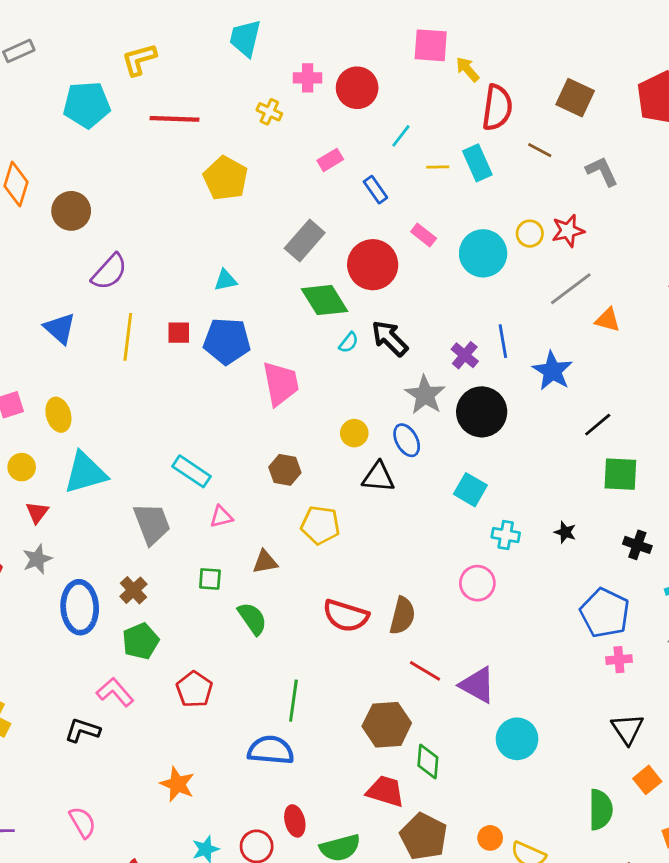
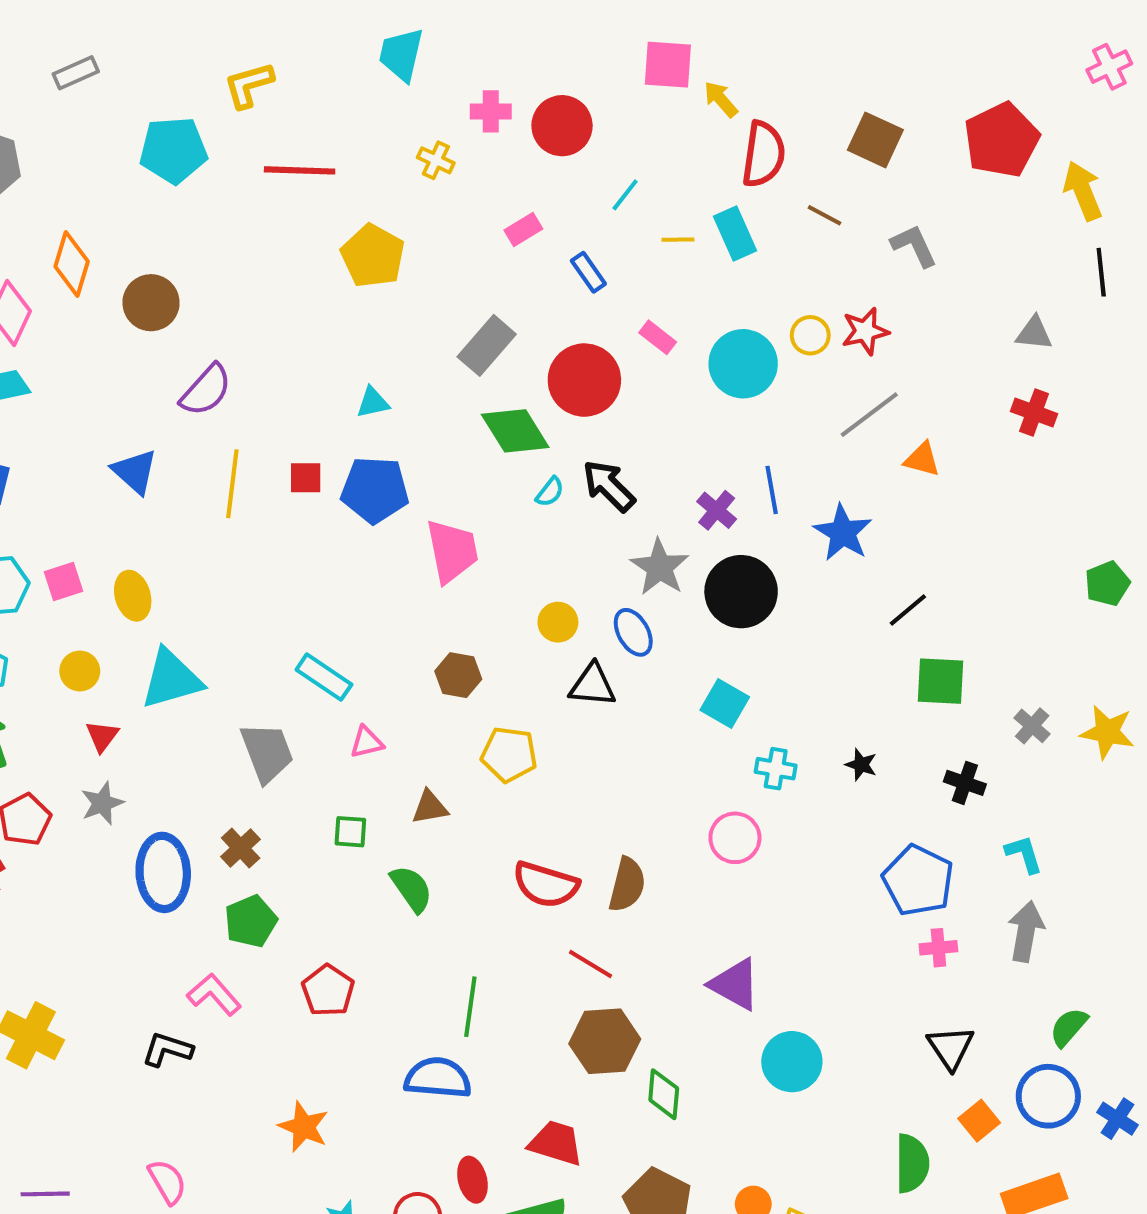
red line: (425, 671) -> (590, 964), moved
red trapezoid: (385, 791) -> (556, 1143), moved

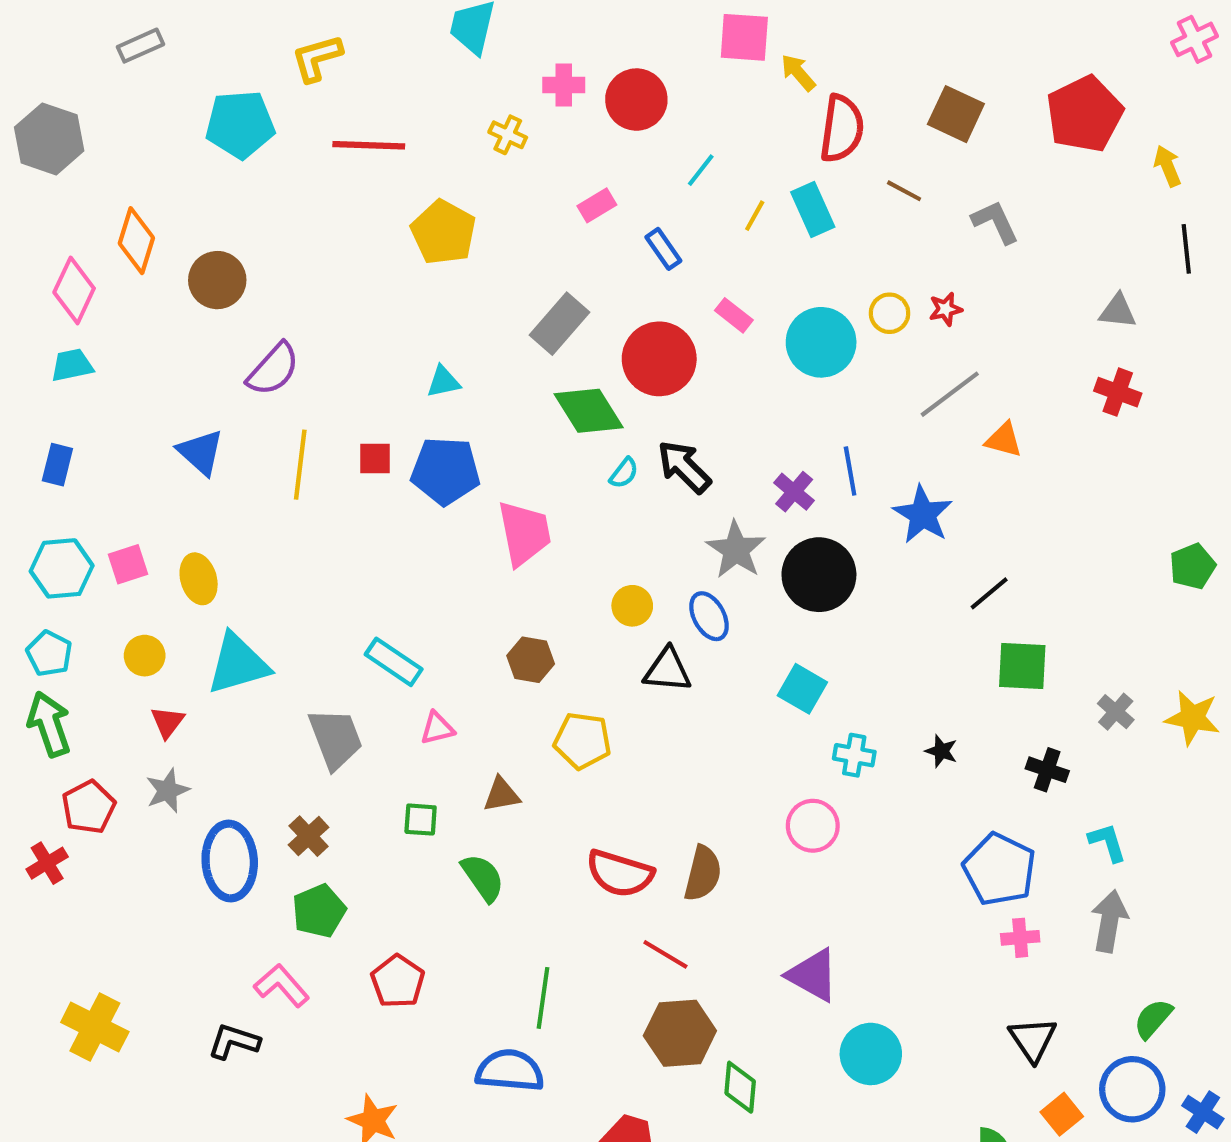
yellow arrow: (1083, 191) -> (1168, 166), size x0.7
yellow line: (678, 240) -> (755, 216), turned -60
red star: (865, 331) -> (946, 309), size x0.7

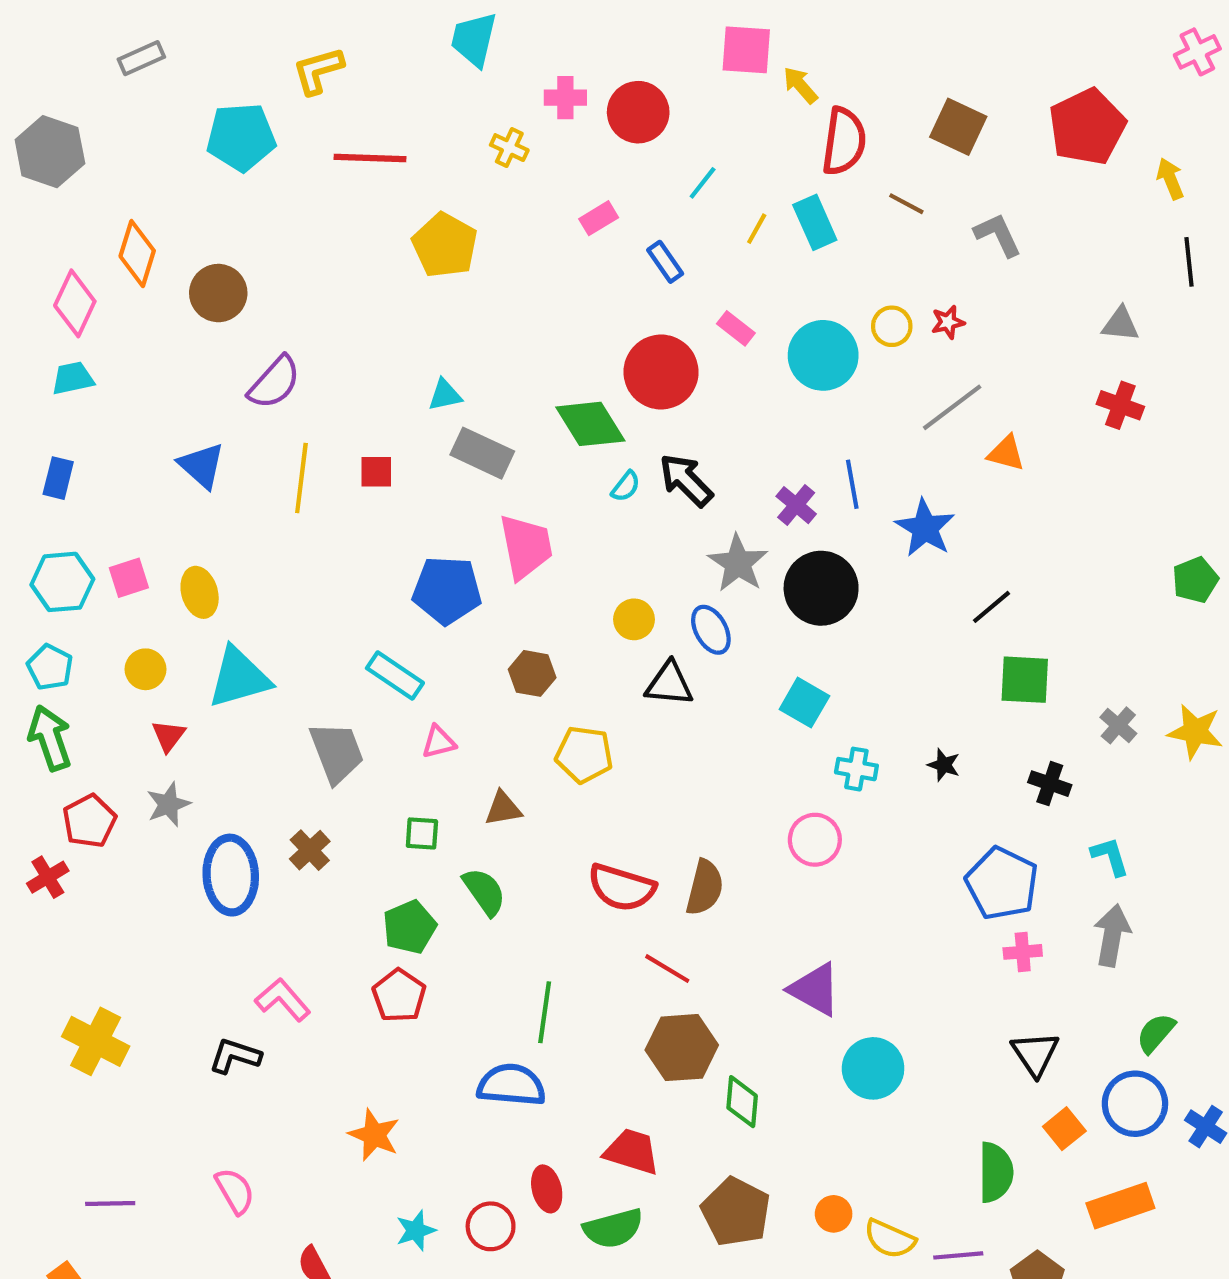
gray rectangle: (560, 324) -> (482, 453), moved, turned 74
blue pentagon: (445, 471) -> (447, 590), moved
green pentagon: (319, 911) -> (409, 927), moved

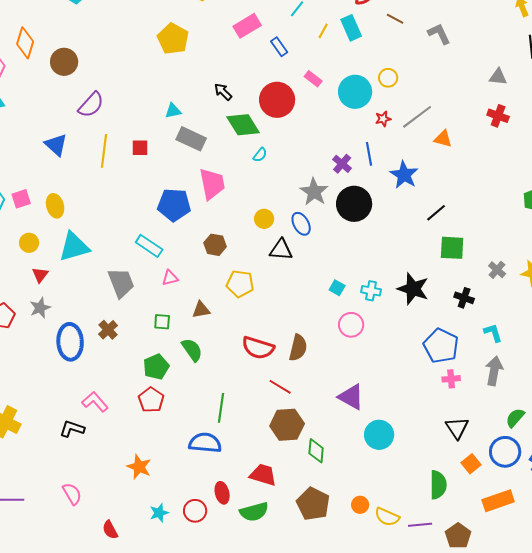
pink rectangle: (599, 218) -> (247, 26), size x1.5
red star: (948, 322) -> (383, 119), moved
black arrow: (686, 480) -> (223, 92), moved, size x0.7
cyan square: (804, 703) -> (337, 288), moved, size x0.7
black star: (944, 765) -> (413, 289), size x2.0

